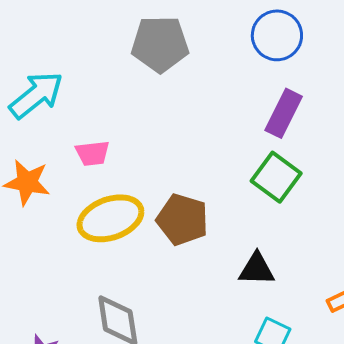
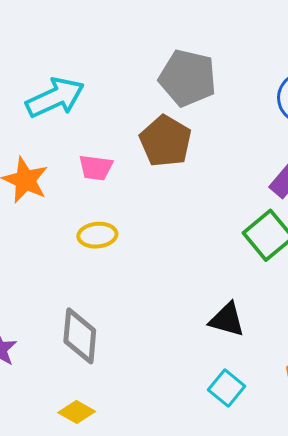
yellow ellipse: (110, 218) -> (97, 235), size x0.6
brown pentagon: (182, 220) -> (166, 141), moved

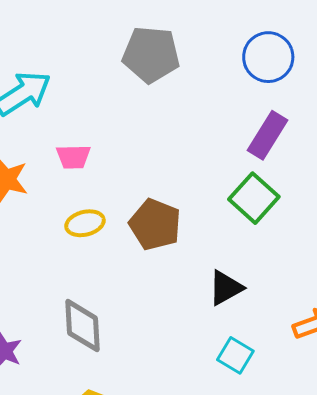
brown pentagon: (166, 141) -> (155, 224), moved
black triangle: (227, 320) -> (226, 288), turned -36

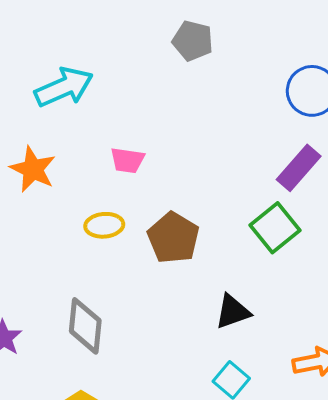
gray pentagon: (151, 54) -> (193, 41), moved, size x0.7
pink trapezoid: (73, 157) -> (127, 160), moved

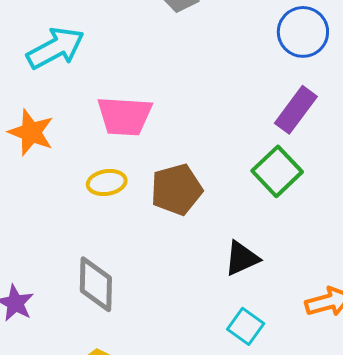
pink trapezoid: (127, 160) -> (125, 116), size x1.6
brown pentagon: (173, 238) -> (177, 189), turned 30

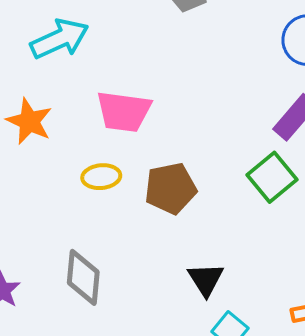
black triangle: (242, 258) -> (206, 279), moved, turned -42

